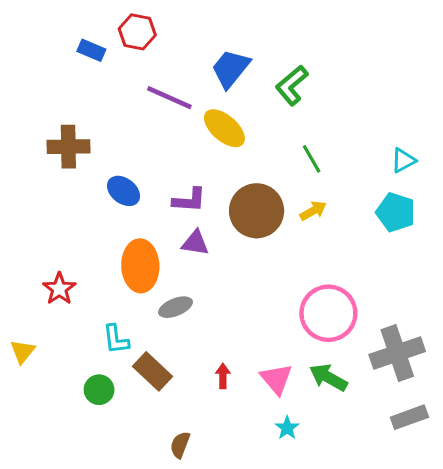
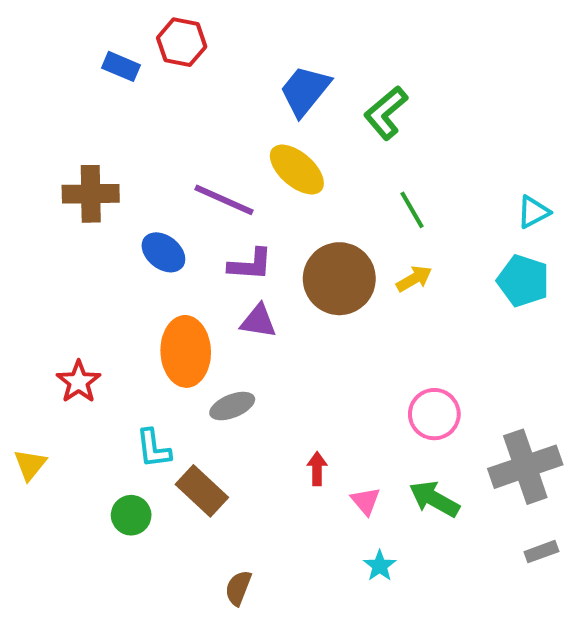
purple line: (169, 98) -> (224, 200), moved
pink circle: (328, 313) -> (434, 414), size x0.7
red arrow: (223, 376) -> (317, 469), moved
pink triangle: (276, 379) -> (366, 501), size x0.7
gray rectangle: (409, 417) -> (541, 552), size x0.7

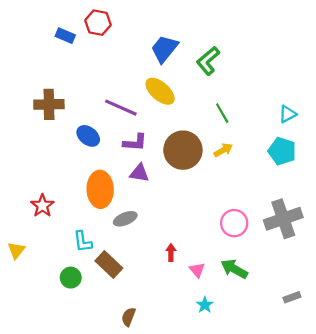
gray cross: (525, 467) -> (283, 219), moved

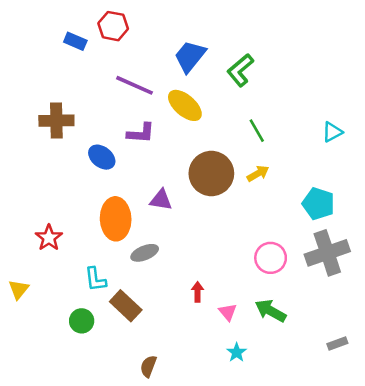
purple line: (121, 108) -> (135, 85), moved
purple L-shape: (135, 142) -> (141, 133), moved
cyan pentagon: (282, 151) -> (318, 204), moved

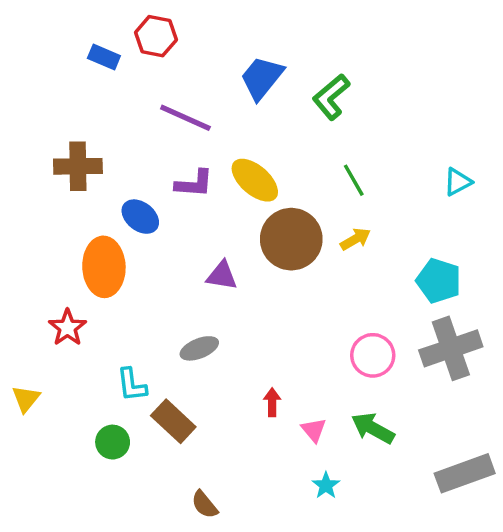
yellow ellipse: (185, 105) -> (255, 180), moved
orange ellipse: (116, 219) -> (104, 267), moved
gray rectangle: (337, 344) -> (465, 473), size x2.0
brown semicircle: (148, 366) -> (205, 504), turned -60

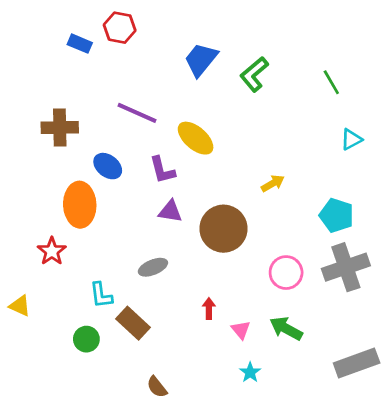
purple line: (185, 118) -> (137, 113), moved
green line: (354, 180) -> (331, 82), moved
purple L-shape: (194, 184) -> (162, 170), moved, turned 72
brown circle: (291, 239) -> (223, 229), moved
yellow triangle: (26, 399) -> (20, 306), turned -45

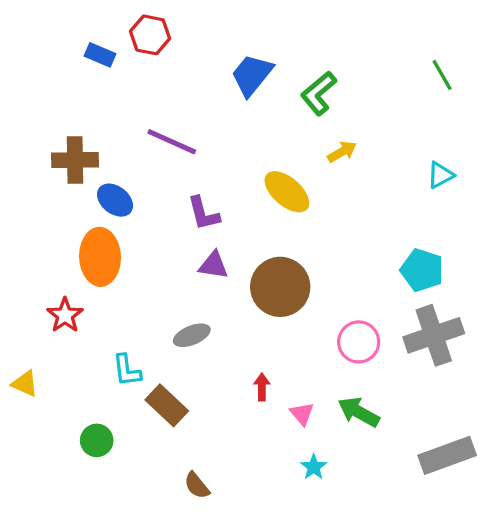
green line: (331, 82) -> (442, 75), moved
yellow ellipse: (196, 138) -> (287, 192), moved
blue ellipse: (108, 166) -> (115, 200), moved
yellow arrow: (273, 183) -> (342, 152), moved
green circle: (86, 339) -> (97, 440), moved

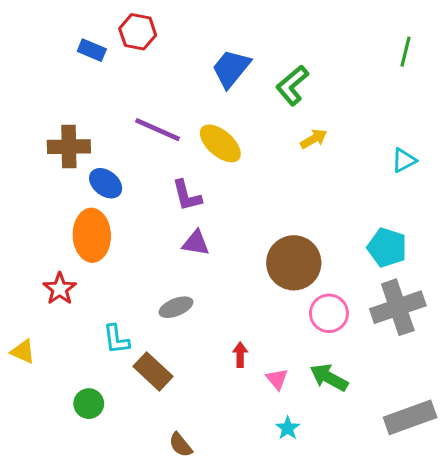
green line: (442, 75) -> (405, 52), moved, turned 44
yellow ellipse: (287, 192) -> (220, 143), moved
brown circle: (280, 287) -> (294, 263), moved

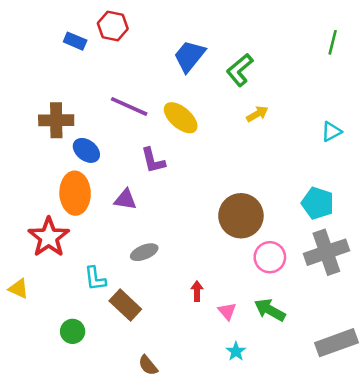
purple triangle: (196, 243) -> (125, 199), moved
red star: (60, 289) -> (49, 237), size x1.5

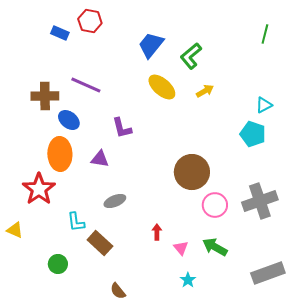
purple line: (129, 106) -> (86, 85), moved
yellow ellipse: (181, 118) -> (162, 87), moved
cyan pentagon: (318, 203) -> (253, 134), moved

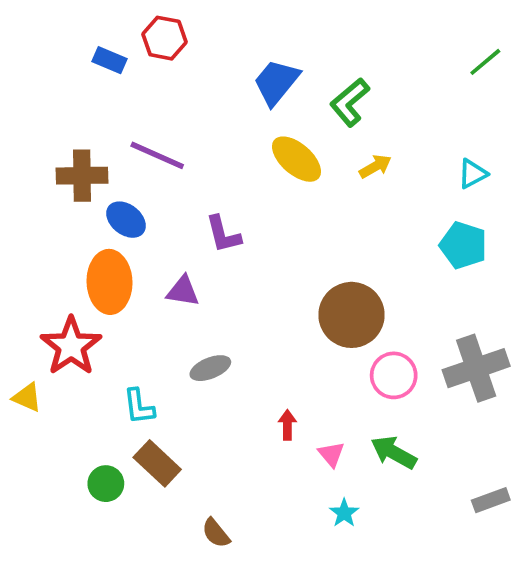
green line: (265, 34) -> (485, 62), turned 36
cyan triangle: (264, 105) -> (472, 174), moved
yellow triangle: (15, 230) -> (27, 397), moved
brown rectangle: (100, 243) -> (157, 463), moved
gray rectangle: (268, 273) -> (491, 500), size x0.6

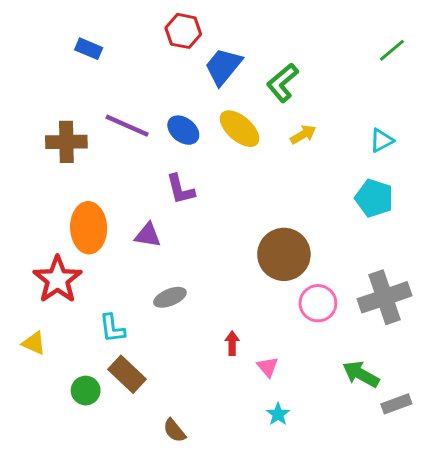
red hexagon: (165, 38) -> (183, 31), moved
blue ellipse: (126, 220) -> (183, 130), moved
yellow triangle: (27, 397) -> (34, 343), moved
green arrow: (394, 452) -> (361, 374), moved

